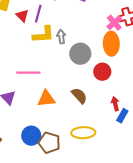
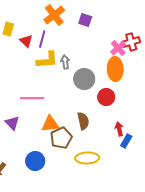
brown semicircle: (79, 96) -> (83, 121), turned 30
brown pentagon: (49, 143) -> (61, 138), moved, turned 30

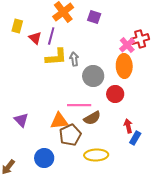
pink line: (32, 98) -> (79, 105), moved
brown semicircle: (83, 121) -> (92, 118), turned 72

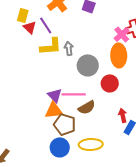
yellow rectangle: (17, 26) -> (23, 15), moved
purple line: (51, 36) -> (46, 25), turned -48
purple triangle: (21, 120) -> (55, 95), moved
brown pentagon: (70, 135) -> (65, 124), turned -30
blue circle: (44, 158) -> (60, 147), moved

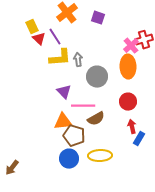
yellow rectangle: (23, 15) -> (32, 27), turned -40
red circle: (110, 83) -> (128, 102), moved
purple triangle: (55, 95) -> (64, 92), moved

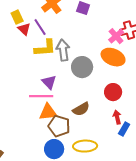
gray arrow: (78, 60) -> (63, 50), size x1.5
orange ellipse: (128, 67) -> (113, 57), turned -65
pink line: (83, 106) -> (41, 96), moved

